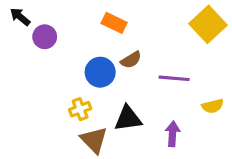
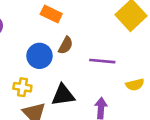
brown semicircle: (131, 60) -> (66, 45), turned -30
yellow cross: (80, 109) -> (22, 87), turned 30

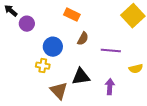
blue circle: (39, 56) -> (53, 47), moved
yellow cross: (22, 87) -> (43, 66), moved

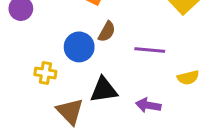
blue circle: (53, 47) -> (79, 47), moved
purple arrow: (110, 87) -> (148, 105), turned -84

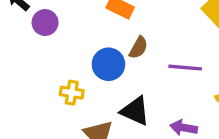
black triangle: (104, 90) -> (135, 111), turned 32

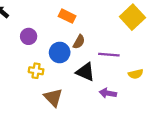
purple circle: (45, 23) -> (29, 36), moved
black triangle: (135, 111) -> (85, 72), moved

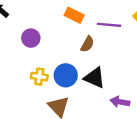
blue circle: (60, 52) -> (66, 75), moved
purple line: (109, 55) -> (109, 25), moved

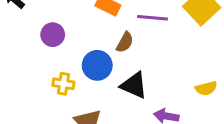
blue circle: (66, 75) -> (97, 65), moved

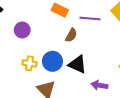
blue circle: (97, 65) -> (52, 61), moved

